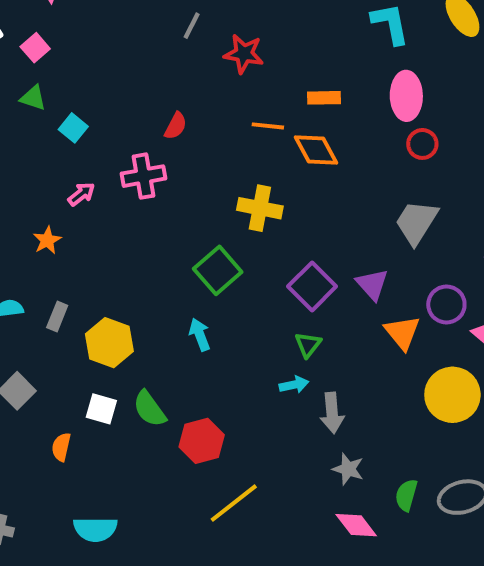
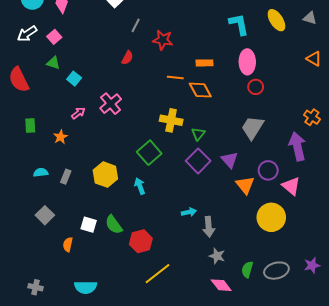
red semicircle: (176, 126) -> (127, 58), moved
pink cross: (143, 176) -> (111, 104), turned -30
yellow hexagon: (109, 343) -> (105, 175), moved
green triangle: (308, 345) -> (198, 134), moved

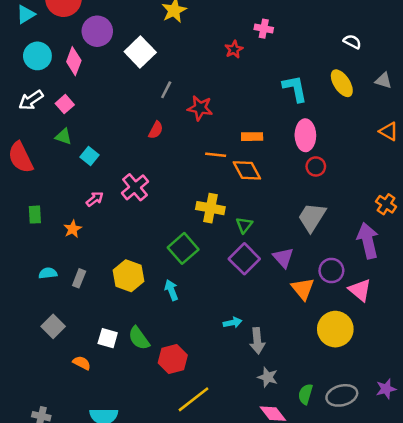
orange semicircle: (68, 244) -> (82, 363), turned 104

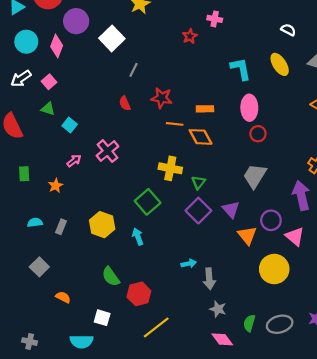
red star: (200, 108) -> (162, 98), moved
red semicircle: (156, 130) -> (125, 103), turned 128
white square: (108, 338) -> (102, 318), moved

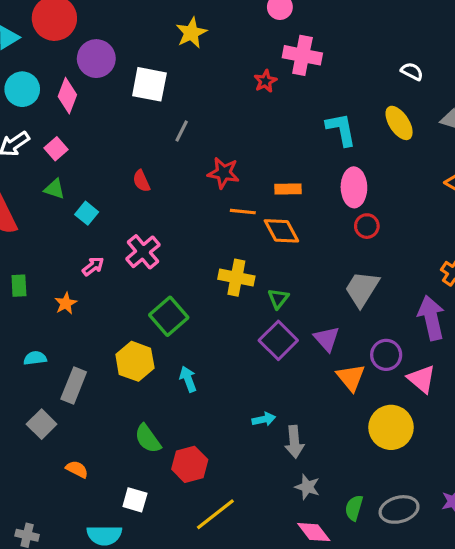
pink cross: (215, 19) -> (302, 55), size x1.6
white square: (112, 38) -> (149, 84), turned -35
red semicircle: (125, 103) -> (141, 181), moved
green square: (148, 202) -> (169, 316), moved
gray rectangle: (61, 227) -> (74, 385), moved, size x1.5

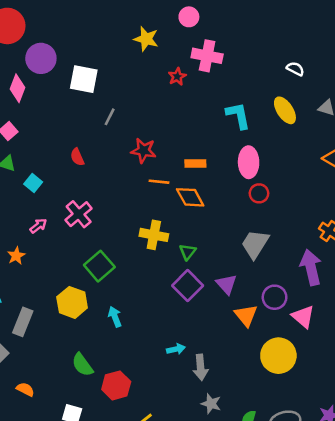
yellow star: (191, 33) -> (146, 39), moved, turned -30

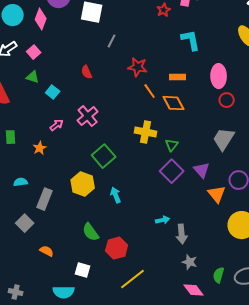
cyan L-shape: (238, 116) -> (191, 40), moved
orange line: (159, 182) -> (150, 91), turned 49

